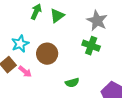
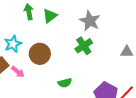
green arrow: (36, 12) -> (29, 12), turned -35
green cross: (91, 46) -> (84, 46), turned 36

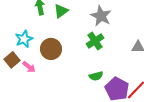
green semicircle: (65, 83) -> (96, 76), moved

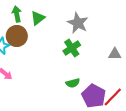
brown circle: (51, 49) -> (17, 36), moved

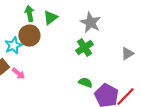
gray triangle: (115, 54) -> (127, 54), turned -32
green semicircle: (73, 83) -> (85, 83), turned -144

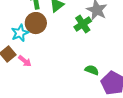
green cross: (84, 48) -> (83, 24), moved

